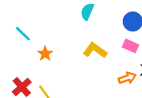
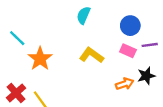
orange star: (45, 54) -> (40, 59), size x1.5

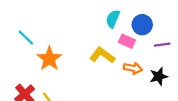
cyan semicircle: (83, 15) -> (113, 19), moved
pink rectangle: (128, 51) -> (127, 41), moved
orange arrow: (125, 84) -> (133, 68), moved, turned 30

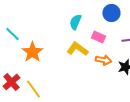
cyan semicircle: (113, 19) -> (75, 22), moved
blue circle: (142, 25) -> (111, 13), moved

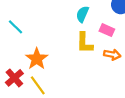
yellow L-shape: (77, 49) -> (85, 43), turned -125
orange star: (32, 52) -> (37, 59), moved

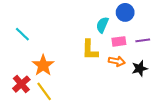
cyan semicircle: (82, 14) -> (102, 25), moved
pink rectangle: (107, 30) -> (119, 41), moved, turned -32

